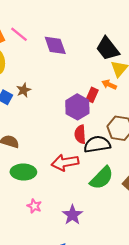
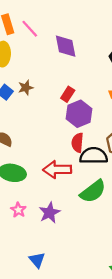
red rectangle: (92, 95) -> (68, 94), moved
purple star: (72, 215) -> (49, 213), moved

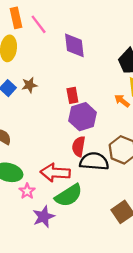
red rectangle: (68, 94) -> (72, 95), turned -48
green semicircle: (93, 191) -> (69, 195), moved
pink star: (18, 210) -> (27, 191), moved

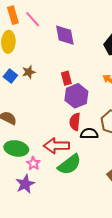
black semicircle: (94, 161) -> (89, 134), size x0.7
purple star: (44, 217) -> (25, 184), moved

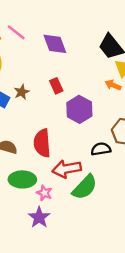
red rectangle: (66, 78) -> (56, 86), moved
red semicircle: (75, 122) -> (42, 143), moved, size x1.4

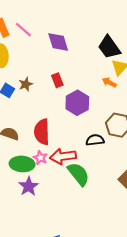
green semicircle: (85, 187) -> (78, 174), turned -85
pink star: (44, 193) -> (40, 158), moved
purple star: (39, 217) -> (29, 186), moved

